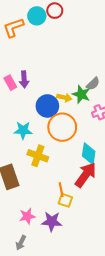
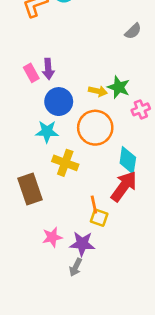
gray semicircle: (93, 84) -> (133, 31), moved
blue circle: (47, 106) -> (59, 102), moved
gray arrow: (21, 243) -> (76, 267), moved

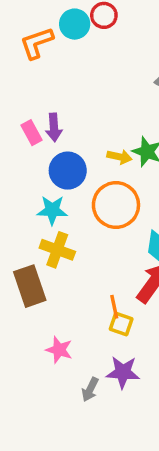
yellow cross: (65, 163) -> (57, 250), moved
pink star: (52, 237) -> (59, 350), turned 30
purple star: (82, 244) -> (123, 372), moved

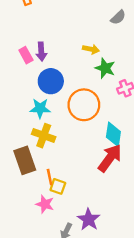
yellow arrow: (119, 157) -> (91, 49), moved
orange line: (114, 307) -> (50, 177), moved
yellow square: (121, 324) -> (58, 186), moved
purple star: (123, 372) -> (89, 219), turned 30

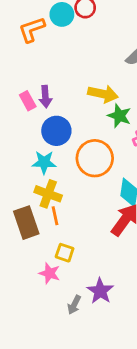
yellow arrow: (91, 49) -> (103, 94), size x1.5
orange line: (50, 177) -> (55, 216), moved

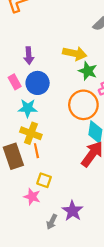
pink rectangle: (28, 101) -> (15, 82), moved
orange circle: (95, 158) -> (83, 105), moved

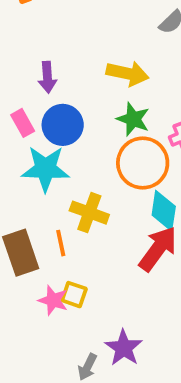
green star: (88, 71) -> (133, 119), moved
cyan star: (28, 108) -> (46, 169), size x1.4
yellow cross: (31, 133) -> (89, 213), moved
pink star: (32, 197) -> (53, 300), moved

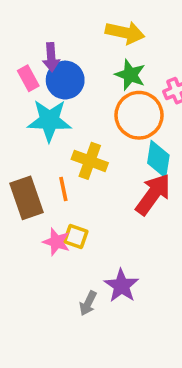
purple arrow: (47, 77) -> (51, 57), moved

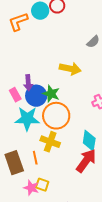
green star: (130, 75) -> (51, 94), moved
orange circle: (139, 115) -> (56, 116), moved

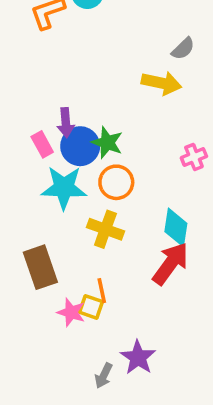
yellow arrow: (70, 69) -> (161, 83), moved
orange circle: (56, 116) -> (116, 182), size x0.7
orange line: (35, 158) -> (102, 291), moved

